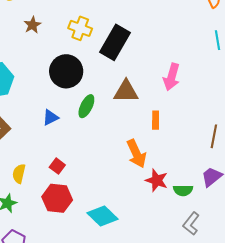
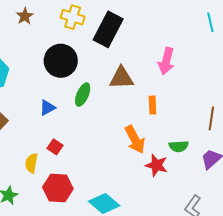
red square: (57, 166) -> (55, 147), moved
yellow semicircle: (19, 174) -> (31, 163), moved
green semicircle: (183, 190) -> (179, 146), moved

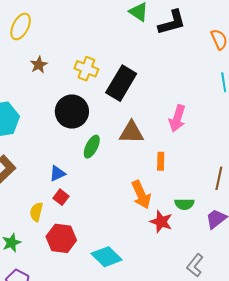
blue triangle: (47, 108) -> (57, 173), moved

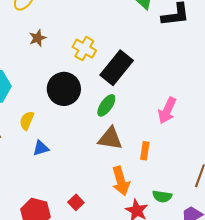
brown triangle: (131, 132) -> (110, 139), moved
green ellipse: (92, 147) -> (106, 105), moved
red square: (61, 197) -> (76, 202), moved
yellow semicircle: (36, 212) -> (27, 121), moved

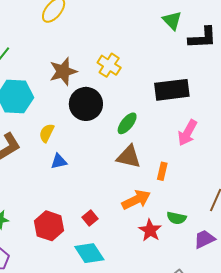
brown star: (38, 38) -> (63, 71), moved, size x1.6
black rectangle: (117, 68) -> (172, 90), moved, turned 40
orange arrow: (121, 181) -> (136, 200), turned -104

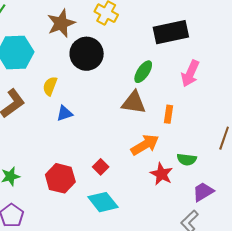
green ellipse: (127, 123) -> (143, 72), moved
purple trapezoid: (204, 239) -> (203, 192), moved

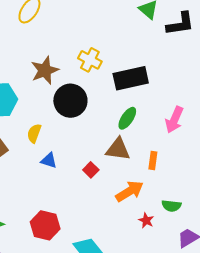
black rectangle: (171, 32) -> (131, 78), moved
blue triangle: (64, 113) -> (49, 160), turned 36
red square: (101, 167) -> (91, 170), moved
red star: (161, 174) -> (146, 220), size x0.7

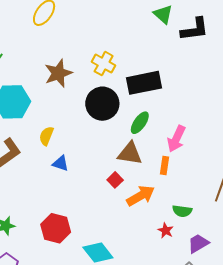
black circle: (70, 101) -> (102, 104), moved
pink arrow: (174, 120) -> (176, 139), moved
red square: (91, 170) -> (115, 180), moved
red star: (146, 220) -> (166, 231), moved

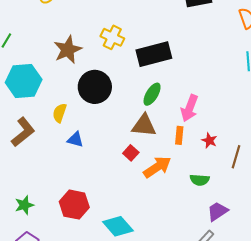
black circle: (102, 104) -> (95, 87), moved
red star: (166, 231) -> (209, 141), moved

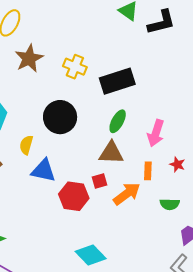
brown star: (68, 50) -> (29, 58), moved
orange rectangle: (179, 135) -> (148, 171), moved
blue triangle: (75, 139) -> (43, 171), size x1.5
red square: (131, 153) -> (100, 181), turned 35
red hexagon: (74, 205) -> (74, 196), moved

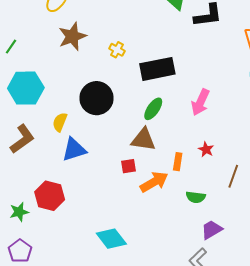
yellow cross: (75, 67) -> (117, 50), size x0.7
pink arrow: (156, 133) -> (200, 102), moved
red star: (177, 164) -> (206, 149), moved
blue triangle: (43, 171) -> (74, 150), turned -36
red hexagon: (74, 196) -> (50, 196), moved

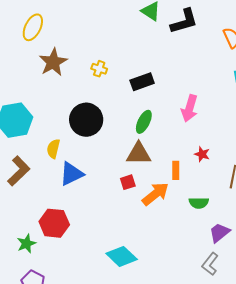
black rectangle: (157, 69) -> (142, 82), size x0.7

